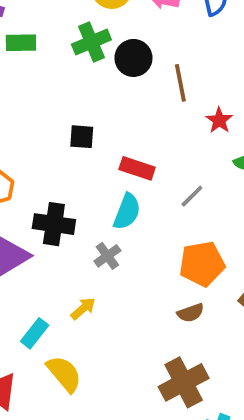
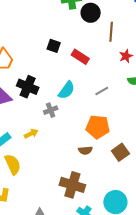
red rectangle: (137, 168) -> (80, 57), moved
brown cross: (184, 382) -> (72, 185), turned 30

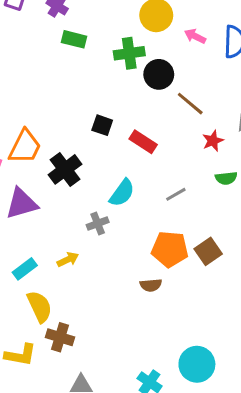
brown line: (111, 32) -> (190, 104), turned -54
black cross: (28, 87) -> (65, 169), moved, turned 30
brown square: (120, 152) -> (208, 251), moved
brown cross: (72, 185) -> (60, 337), moved, size x0.7

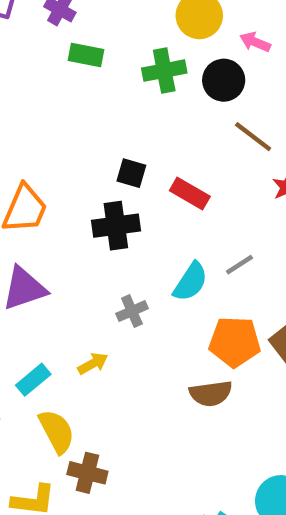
black circle: (159, 74) -> (224, 80), moved
black cross: (65, 169) -> (116, 226), moved, turned 32
cyan semicircle: (122, 193) -> (191, 282), moved
brown semicircle: (151, 285) -> (211, 393), size x1.4

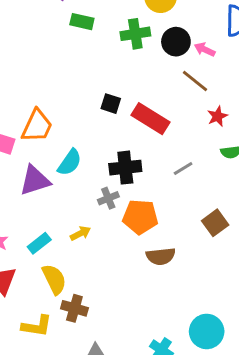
pink arrow: (255, 42) -> (205, 49), moved
red rectangle: (190, 193) -> (150, 119), size x1.4
black cross: (116, 226) -> (125, 168), moved
cyan semicircle: (191, 282) -> (70, 162), moved
orange pentagon: (235, 342) -> (140, 217), moved

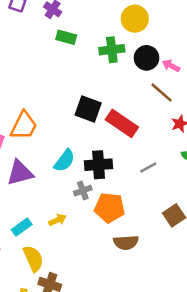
black square: (111, 104) -> (88, 109), size x1.5
cyan semicircle: (70, 162) -> (64, 161), moved

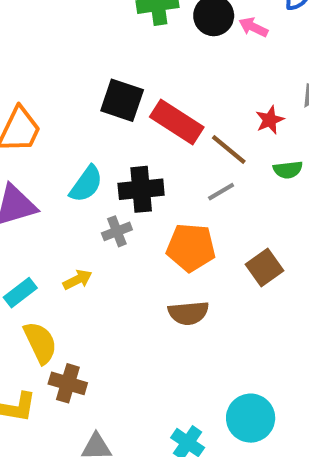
brown line: (162, 92) -> (229, 149), moved
orange pentagon: (110, 208) -> (191, 247), moved

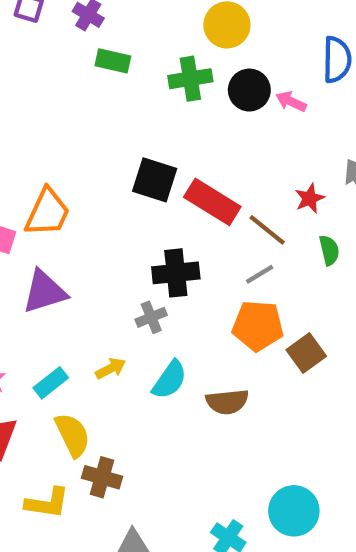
green semicircle: (288, 170) -> (329, 250), turned -96
cyan semicircle: (86, 184) -> (170, 380), moved
orange pentagon: (191, 247) -> (258, 326), moved

